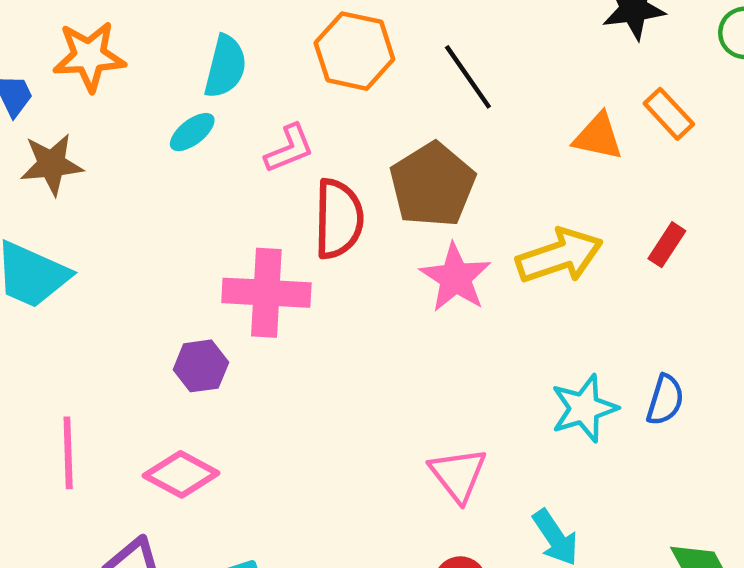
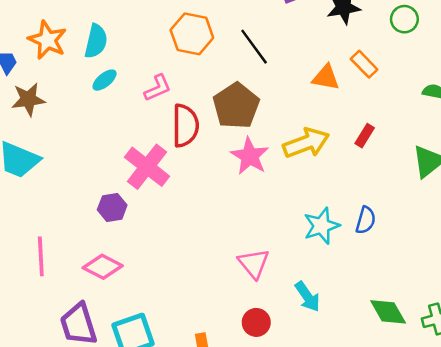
orange star: (89, 56) -> (47, 40), turned 30
cyan semicircle: (225, 67) -> (96, 41), moved
pink cross: (266, 293) -> (147, 167), turned 36

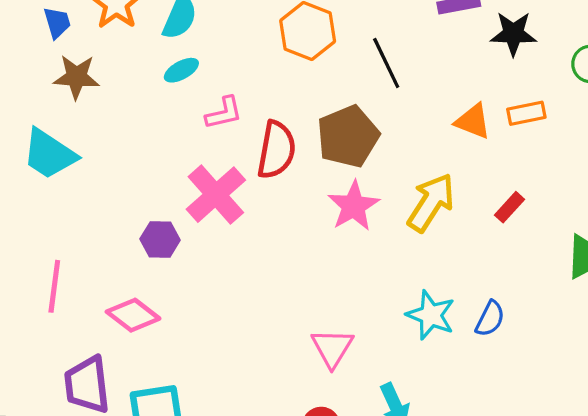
orange rectangle: (364, 64) -> (526, 113), turned -68
pink L-shape: (158, 88) -> (224, 113), moved
yellow arrow: (306, 143) -> (431, 202), turned -48
cyan star: (322, 226) -> (431, 315), turned 30

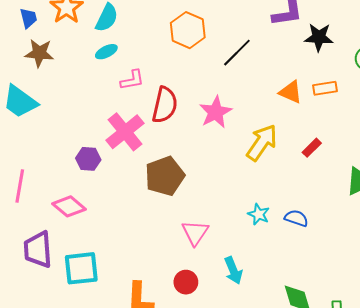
black line: (386, 63) -> (237, 53), turned 68
brown pentagon: (348, 136) -> (165, 176), moved
pink star: (354, 206) -> (215, 112), moved
cyan star: (431, 315) -> (259, 214), size x0.7
blue semicircle: (490, 319) -> (296, 218), turned -100

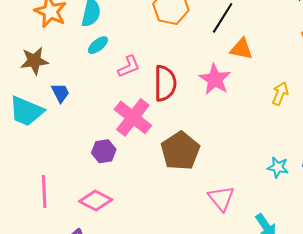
blue trapezoid: (28, 18) -> (60, 93), moved
orange triangle: (291, 92) -> (241, 49), moved
yellow arrow: (262, 143) -> (280, 94), moved, size x0.6

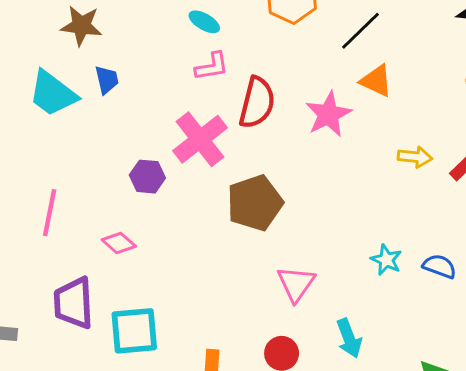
cyan ellipse: (98, 45) -> (204, 22), moved, turned 55
yellow arrow: (280, 94) -> (415, 157), turned 60
pink diamond: (96, 200) -> (119, 243), size x0.7

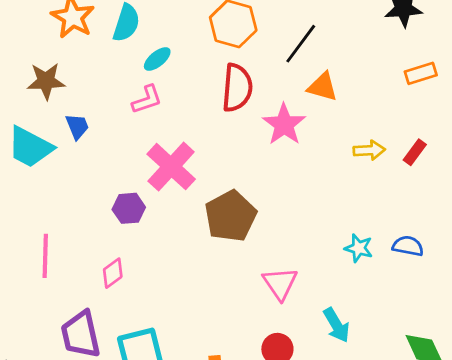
cyan ellipse: (204, 22) -> (157, 59), turned -60
pink L-shape: (212, 66) -> (147, 99), moved
red semicircle: (257, 103) -> (237, 88), moved
pink diamond: (119, 243) -> (113, 273), turned -68

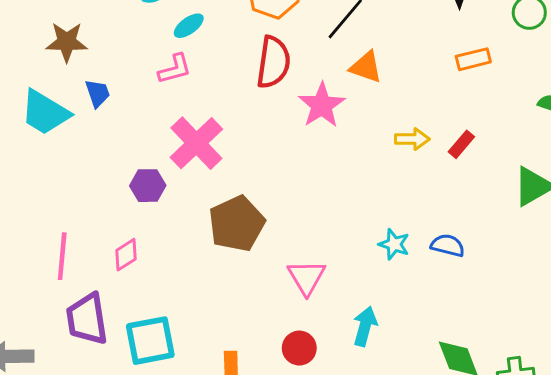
brown pentagon: (231, 216) -> (237, 224), moved
pink line: (45, 256) -> (62, 256), moved
cyan arrow: (337, 325) -> (365, 326), turned -138

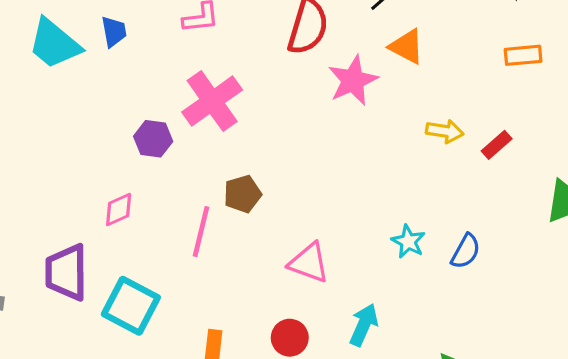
brown pentagon: (237, 224) -> (243, 194), size x0.6
blue semicircle: (448, 245) -> (466, 251), turned 96
pink line: (62, 256) -> (201, 232), moved
pink triangle: (307, 277) -> (309, 263), turned -48
cyan square: (150, 341) -> (131, 306), turned 30

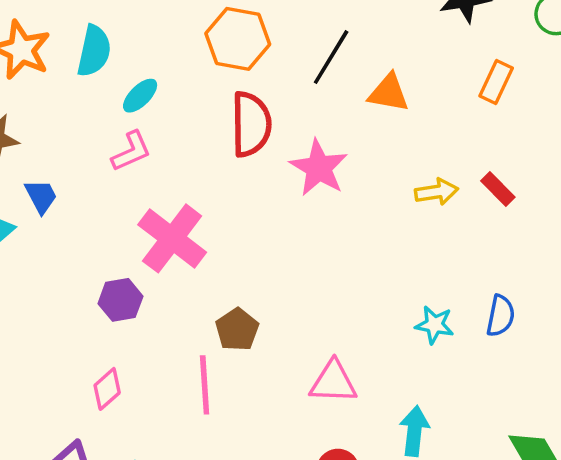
orange triangle: (407, 47) -> (389, 93), moved
orange rectangle: (523, 55) -> (496, 82), turned -42
red rectangle: (497, 145) -> (498, 189), turned -76

